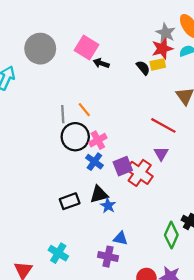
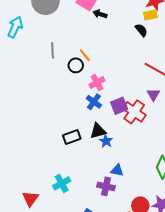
black semicircle: (143, 68) -> (141, 30), moved
gray line: (63, 114) -> (53, 50), moved
black circle: (75, 137) -> (76, 65), moved, size x0.6
cyan cross: (58, 253) -> (62, 183), turned 30

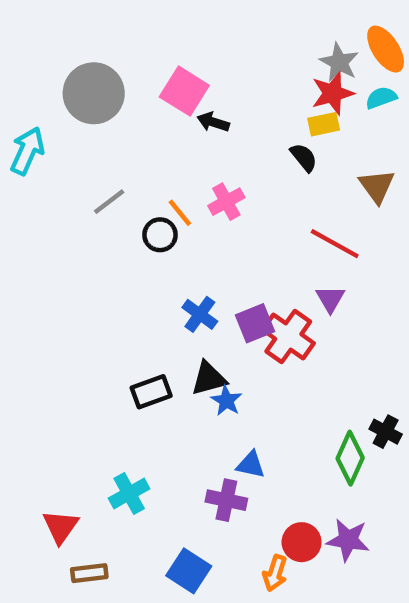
gray line: (53, 50) -> (109, 202), turned 56
pink cross: (97, 83) -> (226, 202), moved

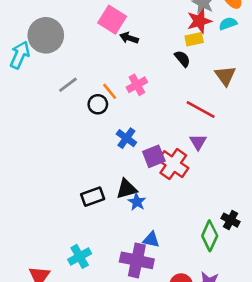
gray circle: (94, 93) -> (46, 35), moved
blue cross: (200, 314) -> (126, 138), moved
purple cross: (226, 500) -> (137, 260), size x1.4

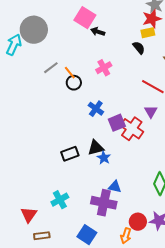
orange line: (110, 91) -> (70, 73), moved

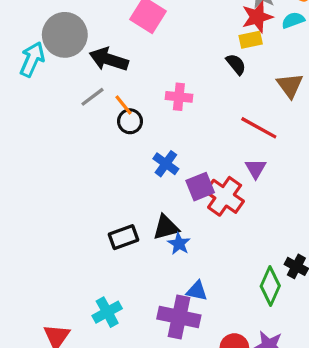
black arrow: (98, 32) -> (109, 59), moved, size x1.6
pink cross: (104, 68) -> (179, 97), turned 35

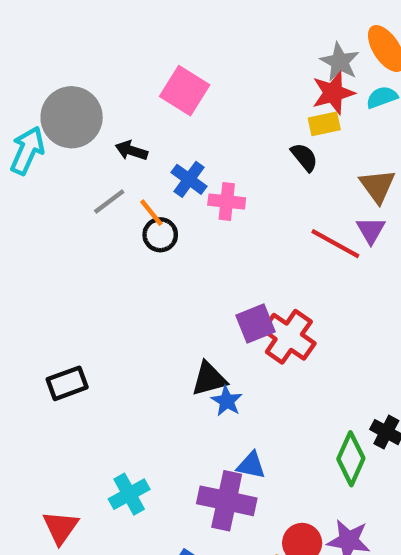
black arrow: (109, 59) -> (131, 151), size x0.6
blue cross: (166, 164) -> (189, 179), moved
purple triangle: (256, 169) -> (371, 230), moved
black rectangle: (123, 237) -> (67, 383), moved

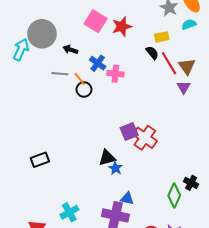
red star: (333, 93) -> (122, 26), moved
gray line: (109, 202) -> (60, 74), turned 42
red line: (335, 244) -> (169, 63), moved, turned 30

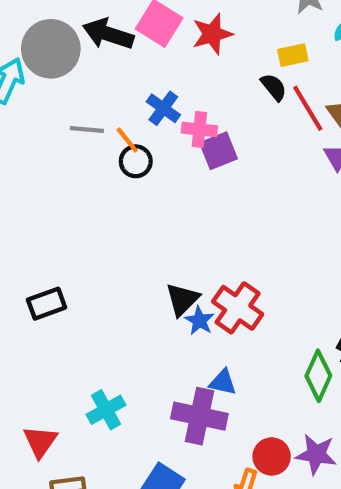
black arrow: (70, 50) -> (108, 34), moved, size x1.6
purple square: (129, 131) -> (219, 151), moved
red cross: (145, 138) -> (238, 308), moved
black triangle: (107, 158) -> (182, 299), turned -30

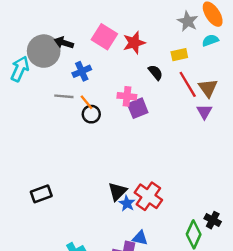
black arrow: (108, 34) -> (64, 43), moved, size x0.7
black semicircle: (274, 87) -> (156, 72), moved
blue cross: (163, 108) -> (82, 71), moved, turned 30

